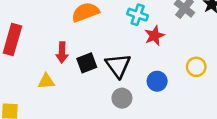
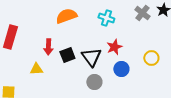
red star: (154, 36) -> (114, 47), moved

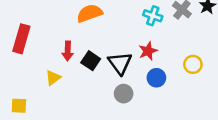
cyan cross: (106, 18) -> (153, 16), moved
black square: (67, 55) -> (91, 61), turned -35
yellow triangle: (36, 69) -> (53, 78), turned -32

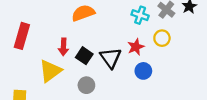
yellow circle: (193, 64) -> (162, 38), moved
yellow triangle: (53, 78) -> (50, 71), size x1.6
gray circle: (124, 94) -> (86, 85), moved

